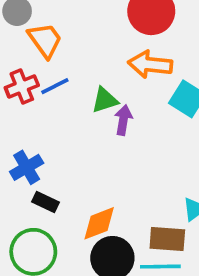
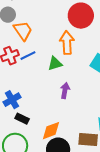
orange arrow: (150, 64) -> (67, 43), moved, turned 80
purple arrow: (123, 120) -> (65, 91), moved

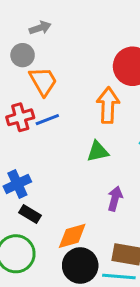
green triangle: (55, 64) -> (98, 151), moved
purple arrow: (65, 91) -> (115, 199), moved

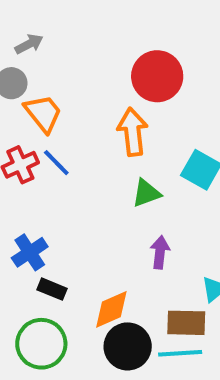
blue line: (47, 120) -> (56, 163), turned 75
green triangle: (98, 151) -> (146, 193), moved

